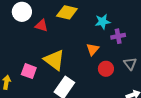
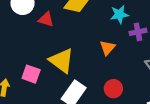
red circle: (106, 69) -> (113, 89), moved

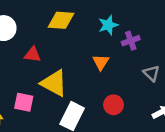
red triangle: (46, 19) -> (33, 55), moved

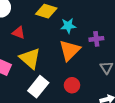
cyan star: (108, 25) -> (68, 26), moved
orange triangle: (101, 62) -> (70, 50), size x1.6

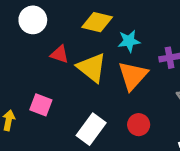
yellow triangle: (30, 58) -> (92, 68), moved

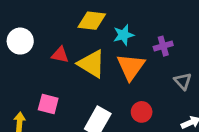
white circle: (33, 20) -> (20, 41), moved

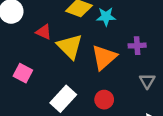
cyan star: (124, 35) -> (106, 17), moved

